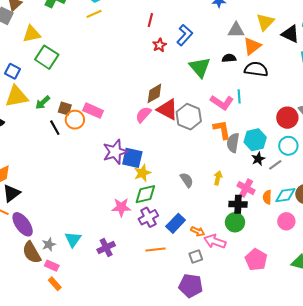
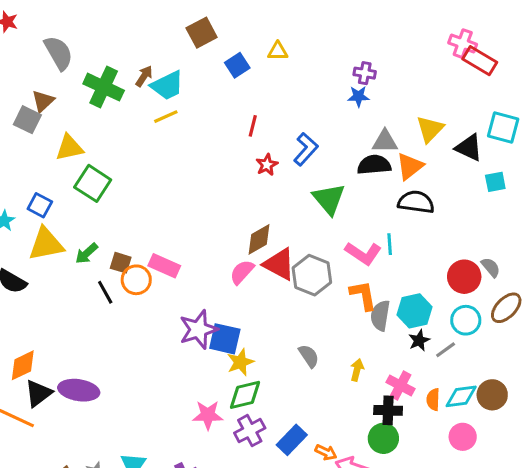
black semicircle: (229, 58) -> (374, 165), moved, size x1.5
gray semicircle: (187, 180) -> (309, 356), moved
purple ellipse: (23, 224) -> (79, 390), moved, turned -45

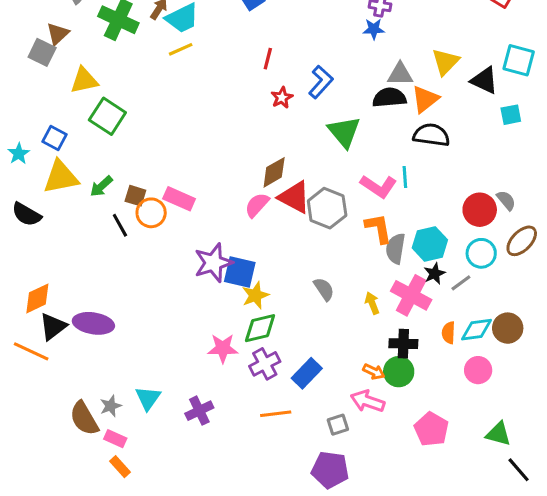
yellow arrow: (357, 370) -> (372, 303), turned -35
pink cross: (400, 385) -> (411, 295), moved, size x1.4
orange arrow: (326, 452) -> (374, 372), moved

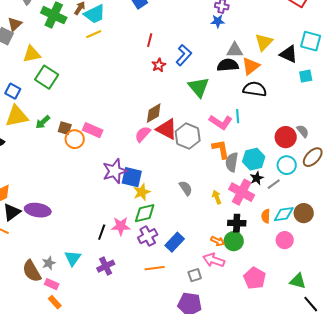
black line: (120, 225) -> (102, 232), moved, turned 49

